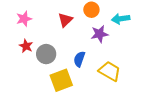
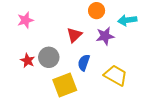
red triangle: (65, 20) -> (74, 35), moved
red star: (26, 46) -> (28, 60), moved

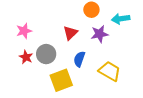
pink star: (25, 20) -> (24, 31), moved

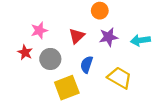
cyan arrow: (121, 19) -> (140, 40), moved
pink star: (24, 31) -> (39, 30), moved
red star: (26, 57) -> (25, 52), moved

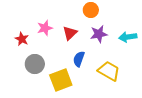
pink star: (39, 30) -> (45, 28), moved
red star: (25, 52) -> (22, 39), moved
gray circle: (50, 59) -> (35, 64), moved

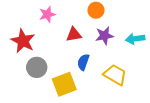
pink star: (45, 28) -> (47, 14), moved
red triangle: (70, 33) -> (74, 35), turned 35
red star: (22, 39) -> (23, 41), size x1.6

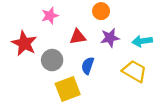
gray circle: (37, 67) -> (52, 60), moved
yellow trapezoid: (115, 75) -> (134, 71), moved

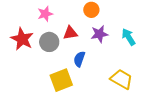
cyan arrow: (142, 41) -> (129, 37), turned 66
gray circle: (52, 60) -> (49, 42), moved
yellow trapezoid: (134, 71) -> (122, 79), moved

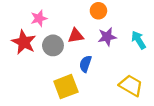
pink star: (45, 14) -> (39, 18), moved

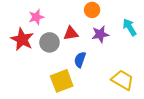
cyan arrow: (139, 40) -> (130, 27), moved

